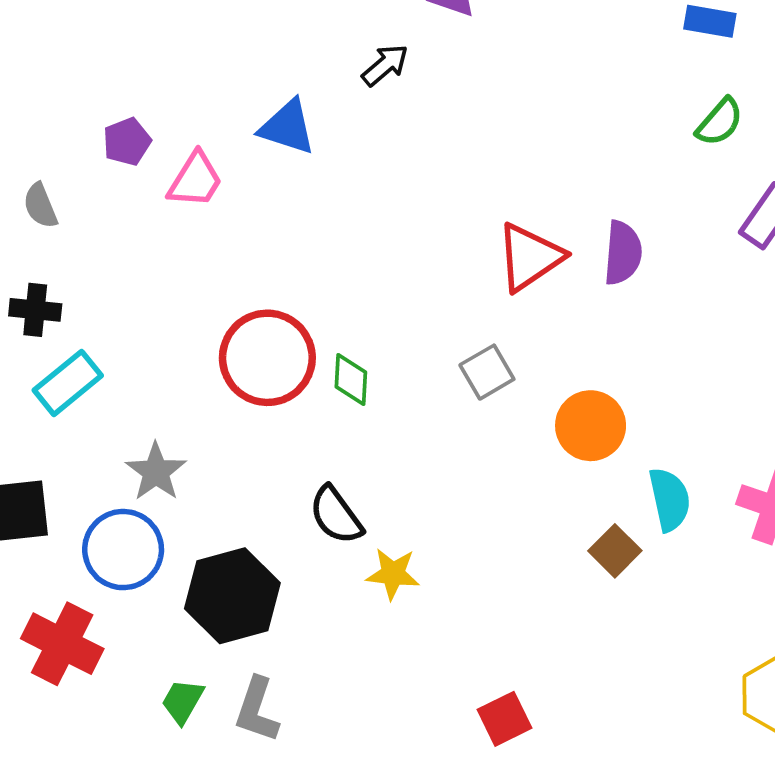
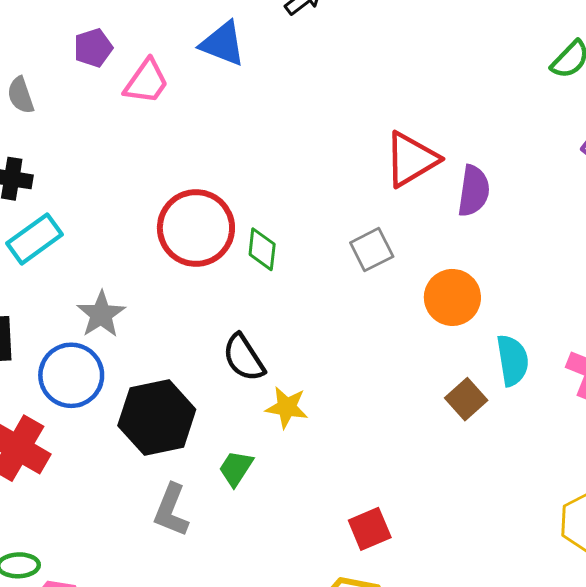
purple semicircle: (623, 253) -> (474, 191), moved
green trapezoid: (182, 701) -> (236, 468), moved

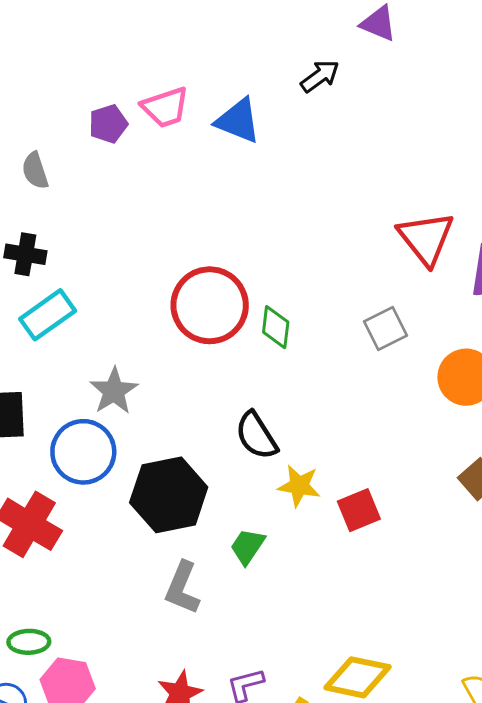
pink trapezoid: (146, 82) -> (165, 107), moved, turned 36
red triangle: (411, 159) -> (426, 238), turned -38
red square: (370, 529) -> (359, 510), moved

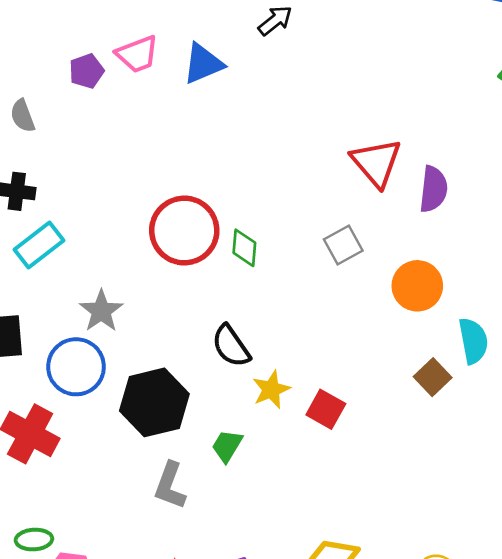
blue triangle: (238, 121) -> (203, 64), turned -42
yellow star: (299, 486) -> (271, 389), turned -30
red square: (359, 510) -> (326, 409), turned -36

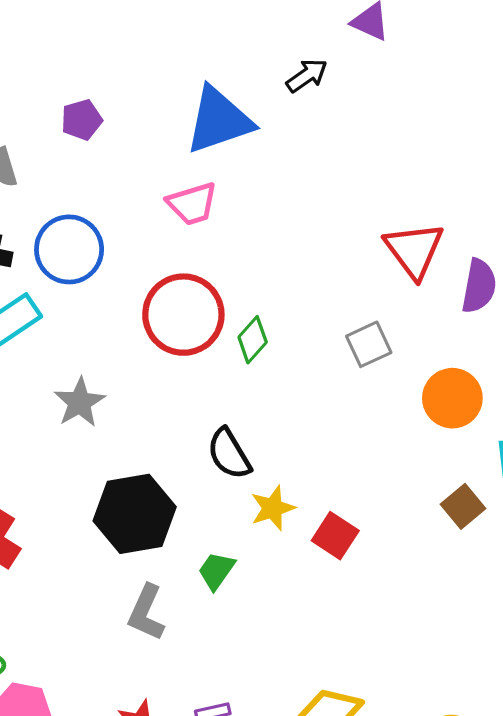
pink trapezoid: (137, 54) -> (192, 204), moved
blue triangle: (203, 64) -> (219, 120), size x1.4
green diamond: (244, 248) -> (253, 340), turned 33
blue circle: (76, 367) -> (69, 249), moved

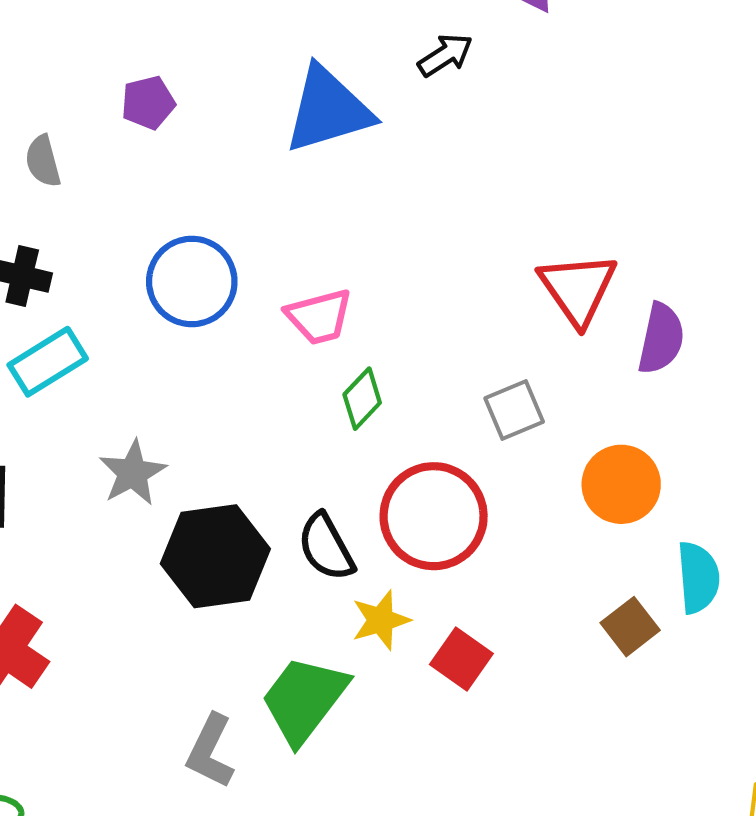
pink trapezoid: (192, 204) -> (319, 317), moved
blue circle: (69, 249) -> (192, 281), moved
red circle: (183, 315) -> (434, 516), moved
black hexagon: (135, 514) -> (215, 556), moved
green trapezoid: (216, 571) -> (304, 699), size x1.8

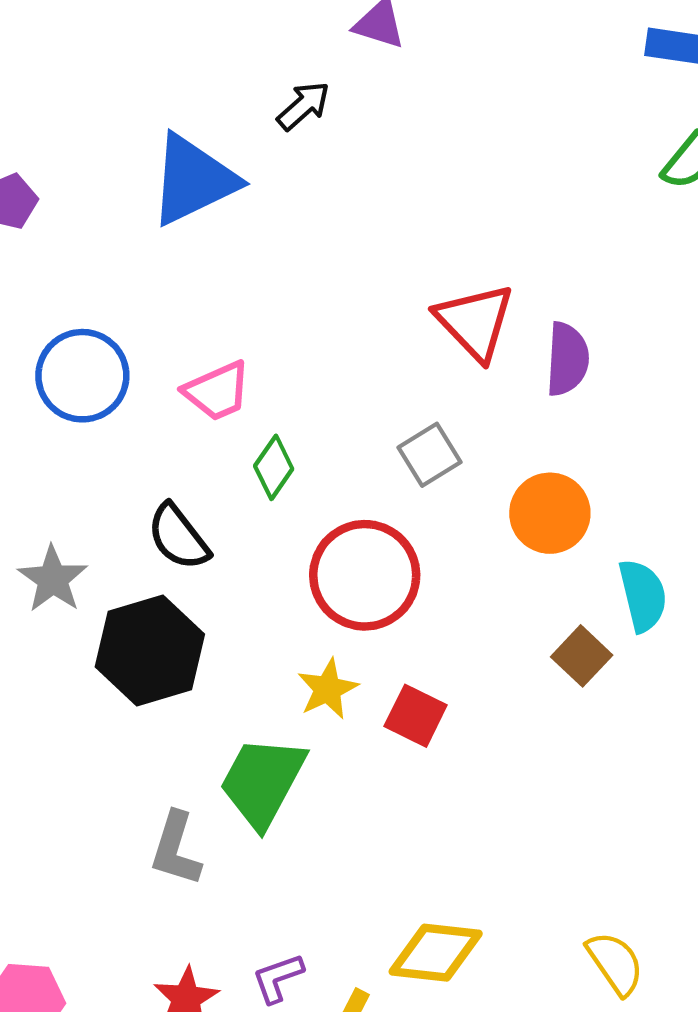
black semicircle: (326, 547) -> (178, 537), moved

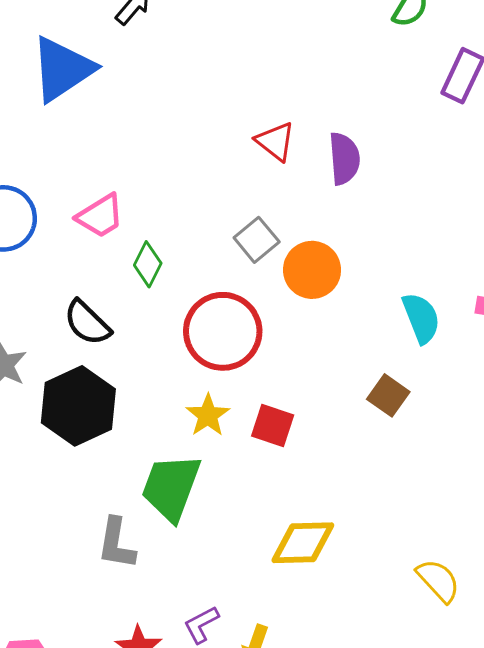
red triangle: (475, 322) -> (275, 141), size x0.7
orange circle: (550, 513) -> (312, 270), moved
brown square: (582, 656) -> (388, 395), moved
yellow diamond: (436, 953) -> (303, 543), moved

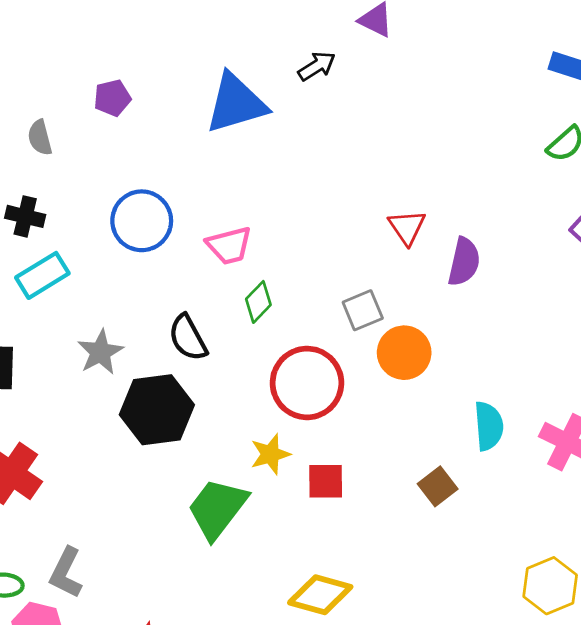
red square: (273, 425) -> (326, 481), turned -36
gray L-shape: (116, 543) -> (66, 573), moved

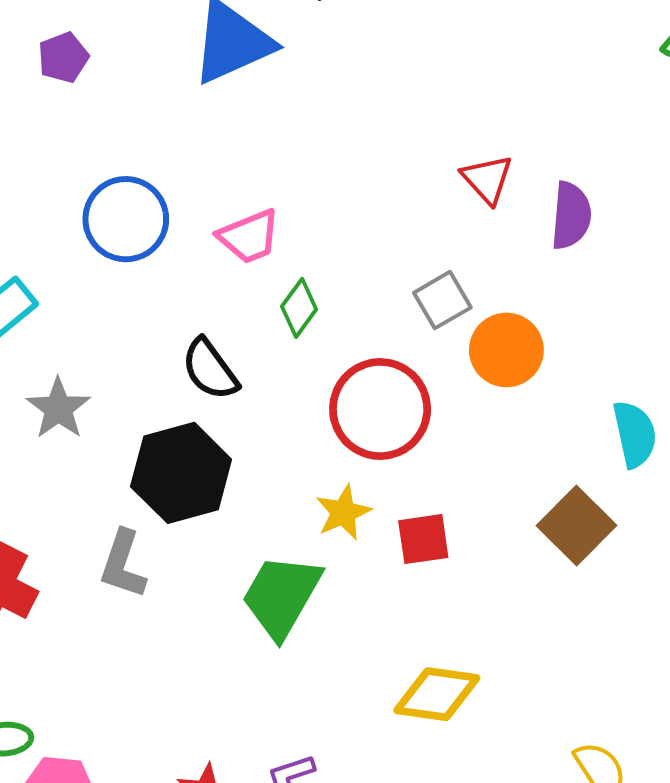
gray star: (100, 352) -> (58, 408), moved
brown square: (438, 486) -> (577, 526), size x1.4
gray L-shape: (66, 573) -> (123, 564), moved

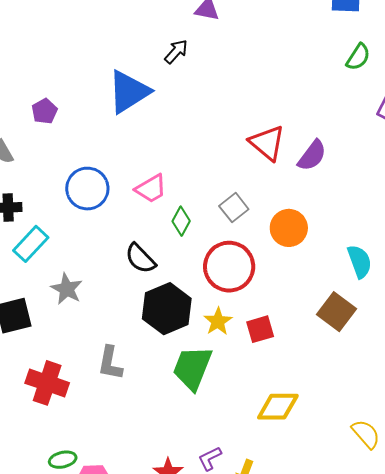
red triangle: (487, 179) -> (267, 143), size x1.4
purple semicircle: (571, 216) -> (312, 155), turned 40
gray square: (442, 300) -> (234, 208), moved
black hexagon: (181, 473) -> (167, 309), moved

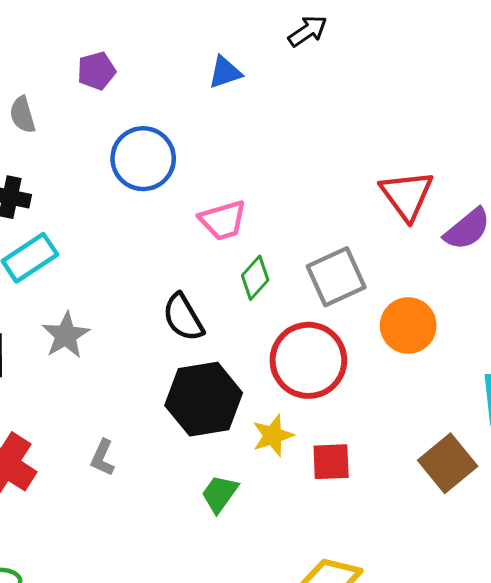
blue triangle: (129, 92) -> (225, 72), size x0.5
blue circle: (87, 189) -> (143, 159), moved
gray square: (234, 208) -> (336, 277), size x1.4
gray L-shape: (110, 363) -> (103, 458), size x0.7
green trapezoid: (192, 368) -> (220, 494), size x0.6

